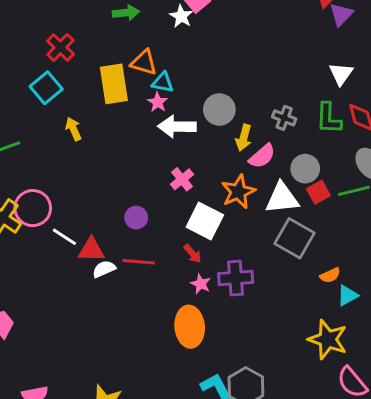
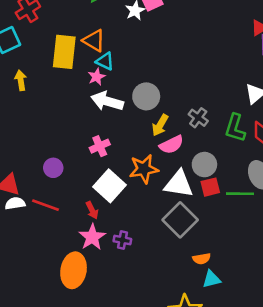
purple cross: (236, 278) -> (122, 240), size x0.6
pink star: (201, 284) -> (92, 237), size x1.5

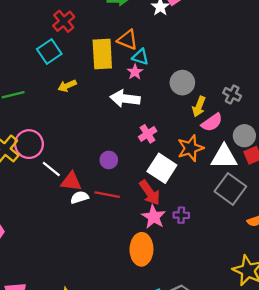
yellow arrow: (21, 80) -> (67, 86), turned -96
white arrow: (107, 101) -> (125, 99), moved
red arrow: (92, 210) -> (150, 193), size x1.6

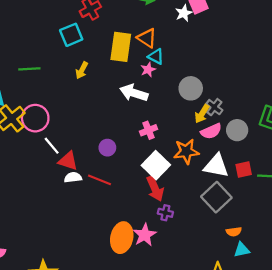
yellow arrow: (67, 86) -> (82, 70), turned -49
gray cross: (232, 94) -> (214, 107), moved
gray circle: (244, 136) -> (237, 130), moved
red arrow: (150, 193) -> (155, 189), moved
pink star: (154, 217) -> (145, 235), moved

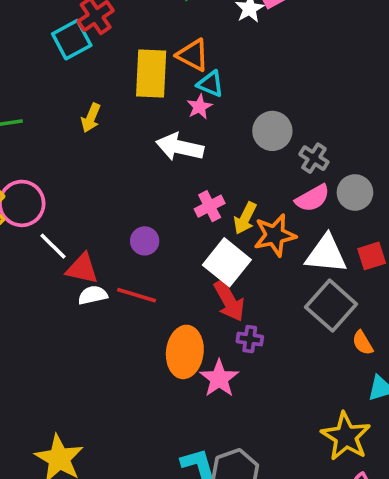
cyan square: (71, 35) -> (72, 40), moved
yellow arrow: (202, 114) -> (245, 218), moved
orange semicircle: (234, 232) -> (363, 343), moved, turned 72
orange ellipse: (122, 238) -> (185, 352), moved

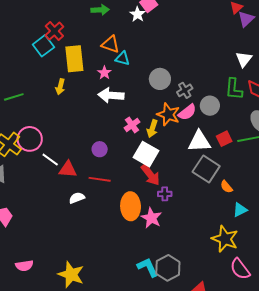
yellow rectangle: (151, 73) -> (74, 59), moved
pink star: (200, 107) -> (104, 73), moved
gray cross: (314, 158) -> (185, 90), turned 35
orange star: (275, 235) -> (168, 114), moved, turned -30
white semicircle: (93, 295) -> (77, 198), moved

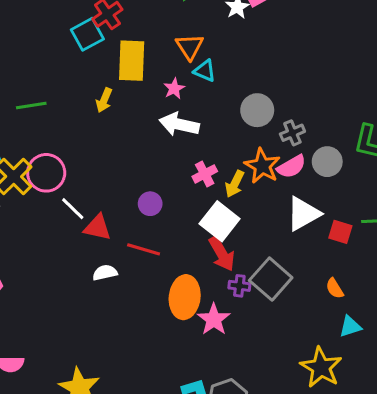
orange triangle: (110, 44) -> (190, 47), turned 30
red square: (224, 139) -> (340, 232), moved, turned 35
white triangle: (199, 141) -> (303, 214), turned -35
gray square: (206, 169) -> (271, 279), moved

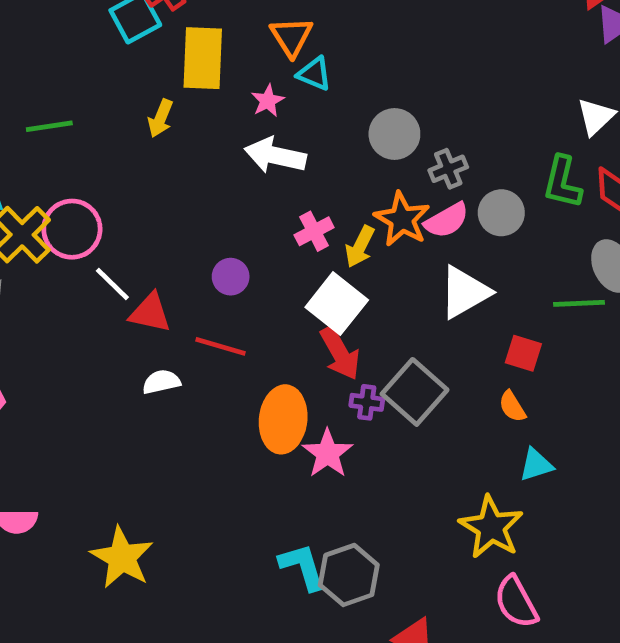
red square: (340, 232) -> (523, 353), moved

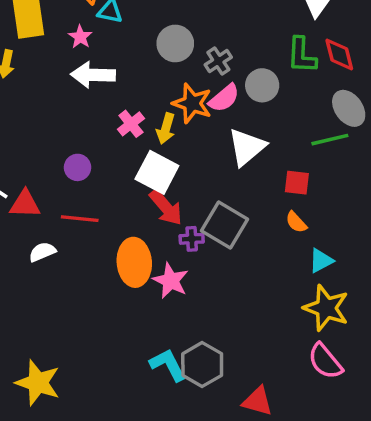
yellow star: (491, 527) -> (326, 308), moved

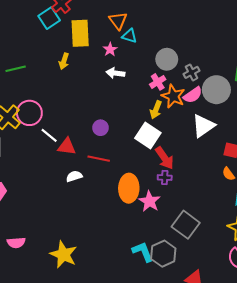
white arrow: (93, 75) -> (115, 73), size x0.7
gray circle: (262, 85) -> (216, 90), size x1.4
pink cross: (131, 124) -> (158, 82), moved
red arrow: (166, 207) -> (165, 158), moved
gray square: (224, 225) -> (186, 225), moved

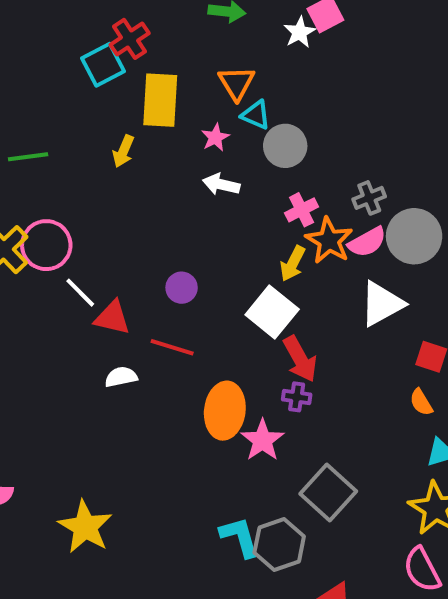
gray circle: (167, 59) -> (285, 146), moved

